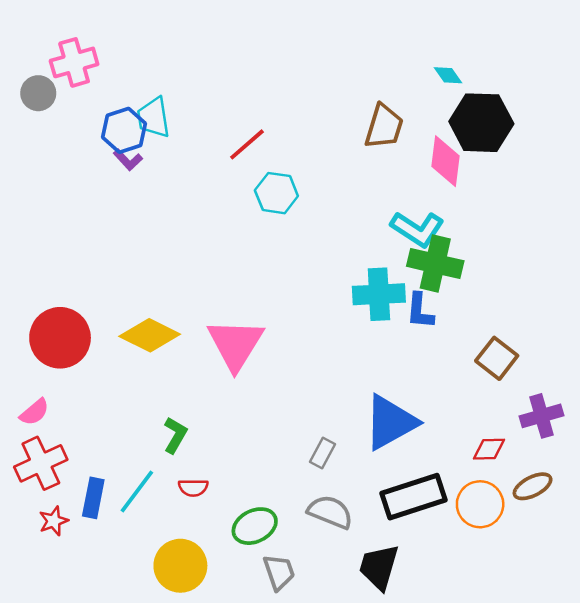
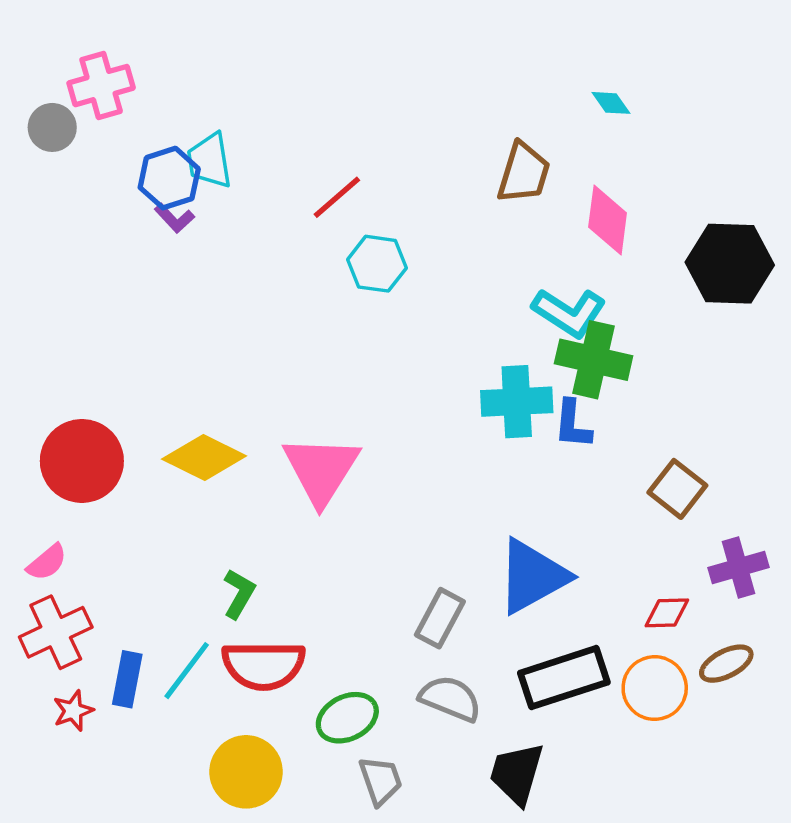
black hexagon: (481, 123) -> (730, 264), moved
gray rectangle: (323, 453) -> (440, 618), size x1.4
red semicircle: (193, 488) -> (263, 665), size x2.0

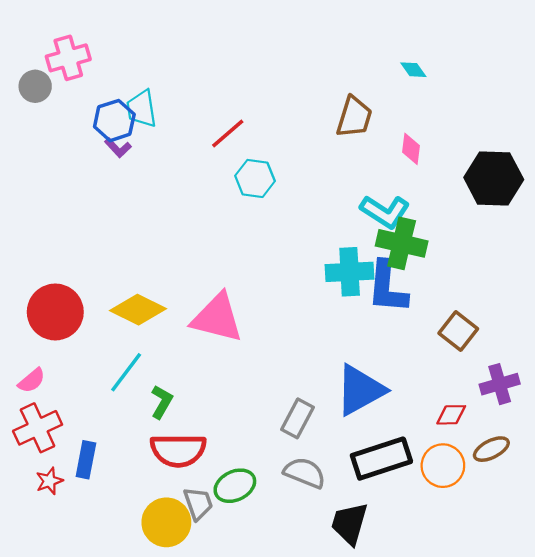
pink diamond: (608, 220) -> (411, 149), size x0.7
blue L-shape: (573, 424) -> (387, 287), size x1.6
pink triangle: (321, 470) -> (217, 318), turned -48
cyan line: (187, 671) -> (126, 372), moved
gray trapezoid: (380, 781) -> (198, 503), moved

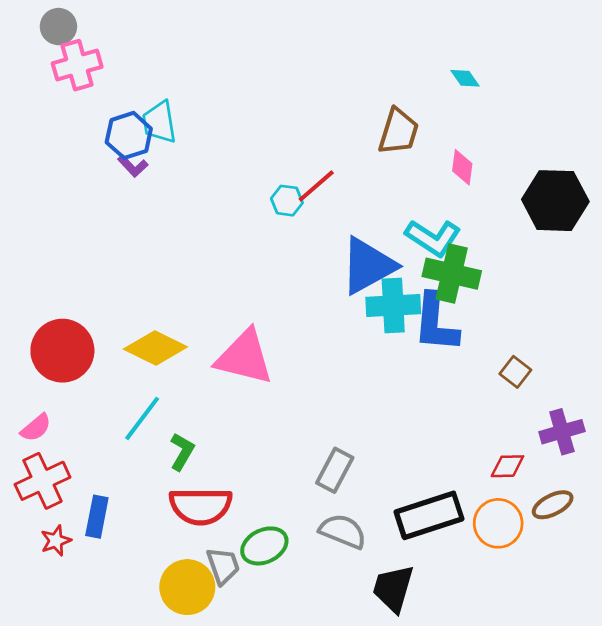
gray circle: (35, 86) -> (58, 27), moved
red line: (228, 134) -> (316, 186), moved
cyan hexagon: (255, 178) -> (287, 201), size x0.7
brown square: (458, 331) -> (515, 372), size x0.7
blue triangle: (360, 390) -> (368, 266), moved

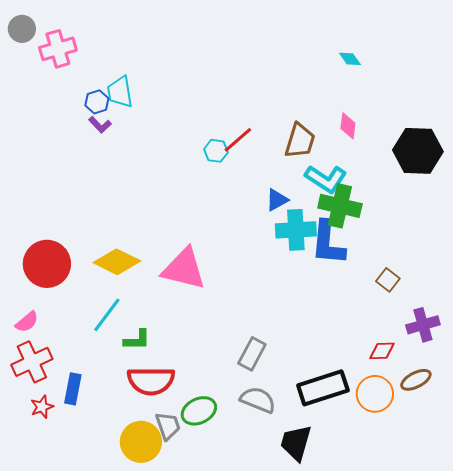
gray circle: (58, 27) -> (22, 29), moved
brown trapezoid: (399, 131) -> (300, 141), moved
blue hexagon: (129, 135) -> (97, 102), size x0.7
blue triangle: (368, 266) -> (277, 200), size x0.5
green L-shape: (182, 452) -> (137, 340), turned 60

